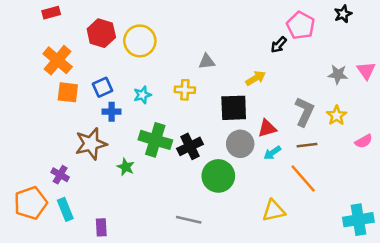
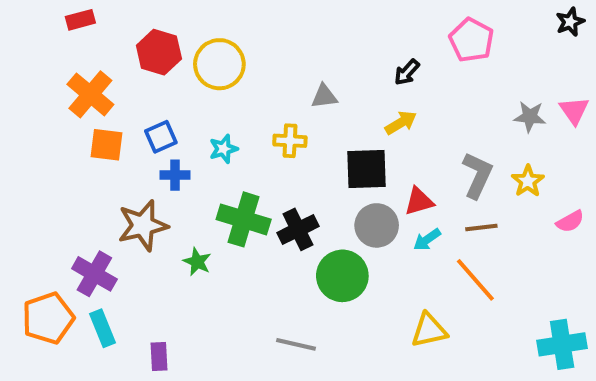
black star: (343, 14) -> (570, 22), moved
black arrow: (279, 45) -> (407, 72), moved
purple cross: (60, 175) -> (94, 274), size x1.5

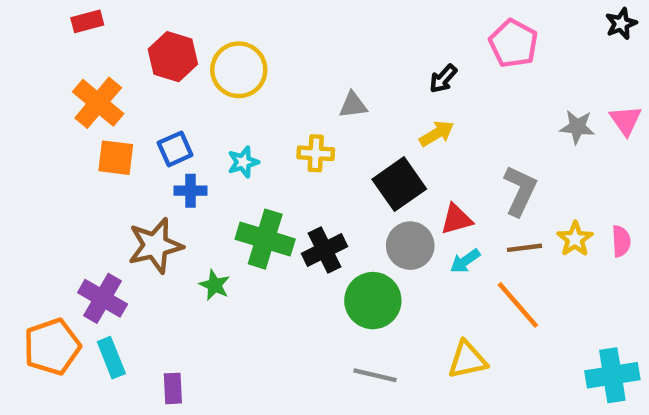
black square: (367, 169) -> (399, 184), turned -33
yellow star: (528, 181) -> (575, 239), moved
pink semicircle: (570, 221) -> (621, 241), turned -64
gray line: (296, 344) -> (375, 375), moved

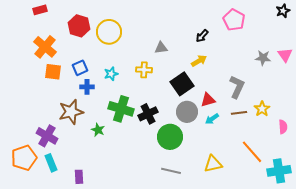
pink semicircle: (621, 241) -> (283, 127), moved
orange line: (518, 305) -> (252, 152), moved

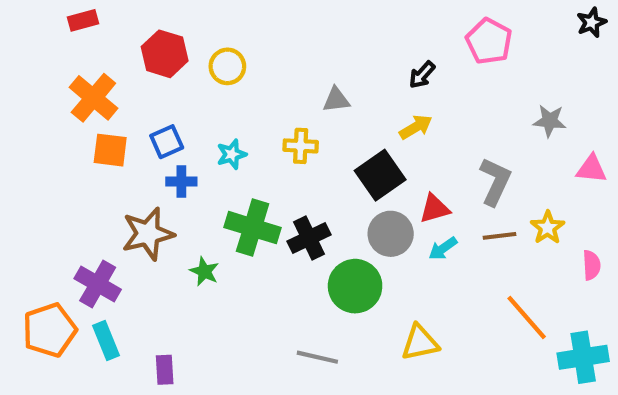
yellow circle: (109, 32) -> (227, 66), size x0.7
pink triangle: (285, 55) -> (591, 169), moved, turned -49
yellow triangle: (213, 164) -> (420, 343), moved
gray line: (171, 171) -> (317, 357), moved

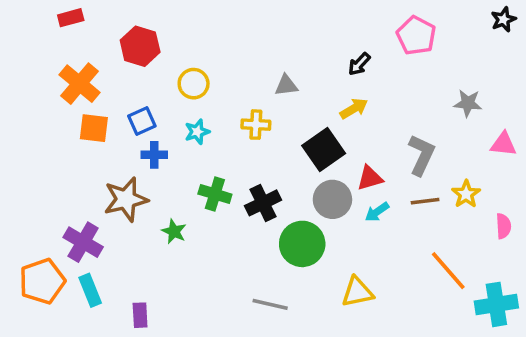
yellow circle: (227, 66) -> (194, 84), moved
green cross: (253, 228) -> (215, 194), size x0.7

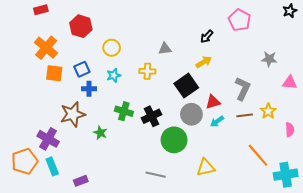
purple rectangle: (140, 315) -> (81, 181), turned 72

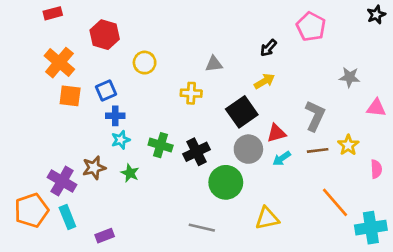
cyan star: (114, 75) -> (121, 140), moved
brown star: (73, 114) -> (94, 168), moved, size x0.7

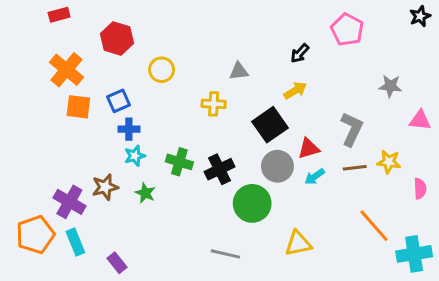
yellow star: (348, 145) -> (389, 162), turned -30
purple rectangle: (105, 236) -> (117, 263), turned 72

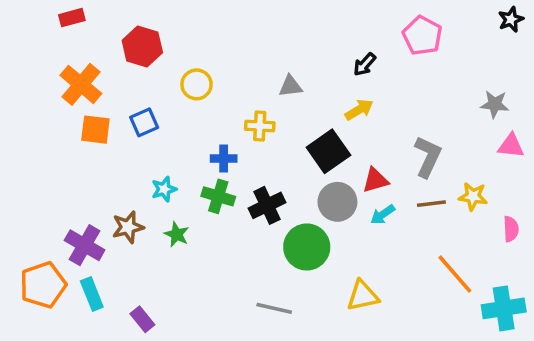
gray star: (390, 86) -> (495, 104), moved
blue cross: (129, 129) -> (224, 158), moved

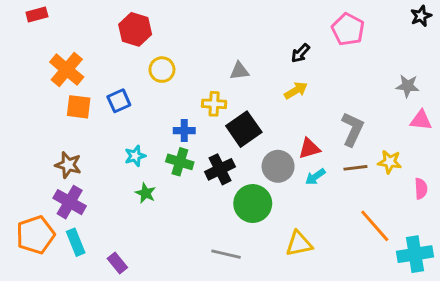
red rectangle: (72, 18) -> (37, 14), moved
red hexagon: (142, 46) -> (135, 29), moved
black square: (328, 151) -> (244, 129), moved
brown star: (128, 227) -> (68, 165), moved, turned 30

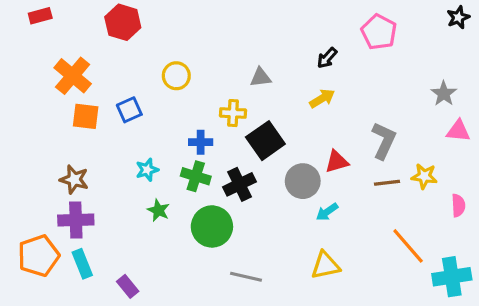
red hexagon: (135, 29) -> (123, 22), moved
gray star: (408, 86) -> (444, 94), turned 30
cyan arrow: (315, 177) -> (327, 212), moved
purple cross: (70, 202) -> (76, 220), turned -32
green circle: (253, 204) -> (212, 226), moved

